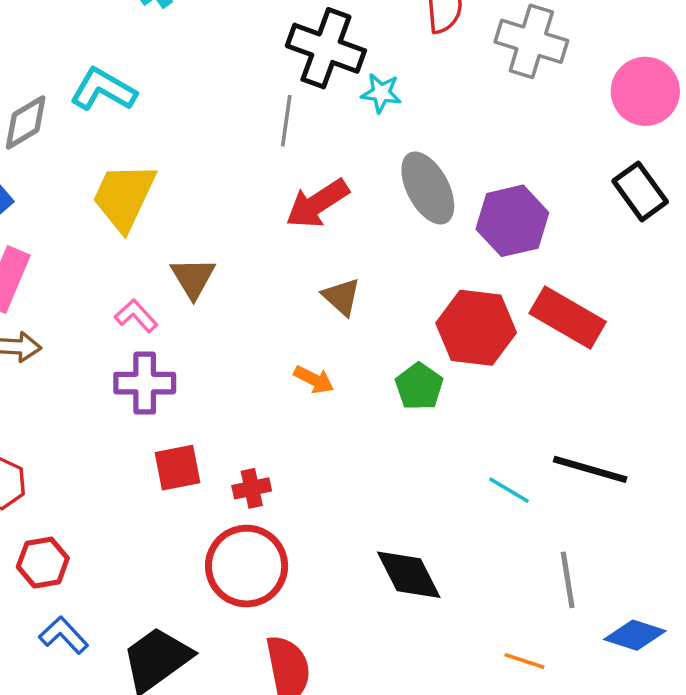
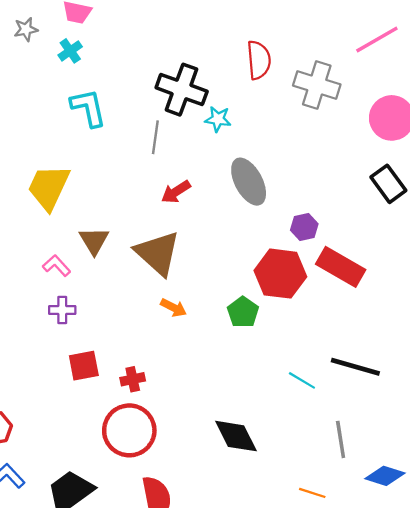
cyan L-shape: (103, 90) -> (88, 108), moved, turned 48
red arrow: (317, 204) -> (176, 192), size x0.7
purple hexagon: (512, 221) -> (304, 227), moved, size x0.6
brown triangle: (341, 297) -> (158, 253), moved, size x1.8
purple cross: (145, 383) -> (62, 310), size x0.7

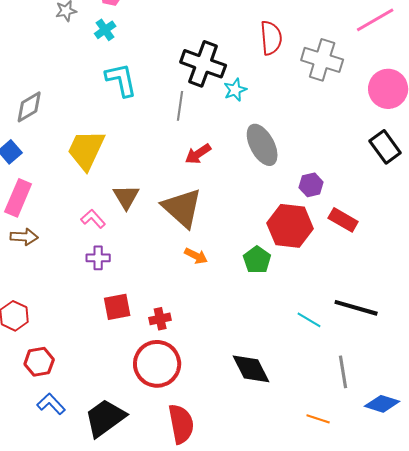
cyan star: (218, 119) -> (235, 90), turned -30
red rectangle: (341, 267) -> (343, 220), size x0.7

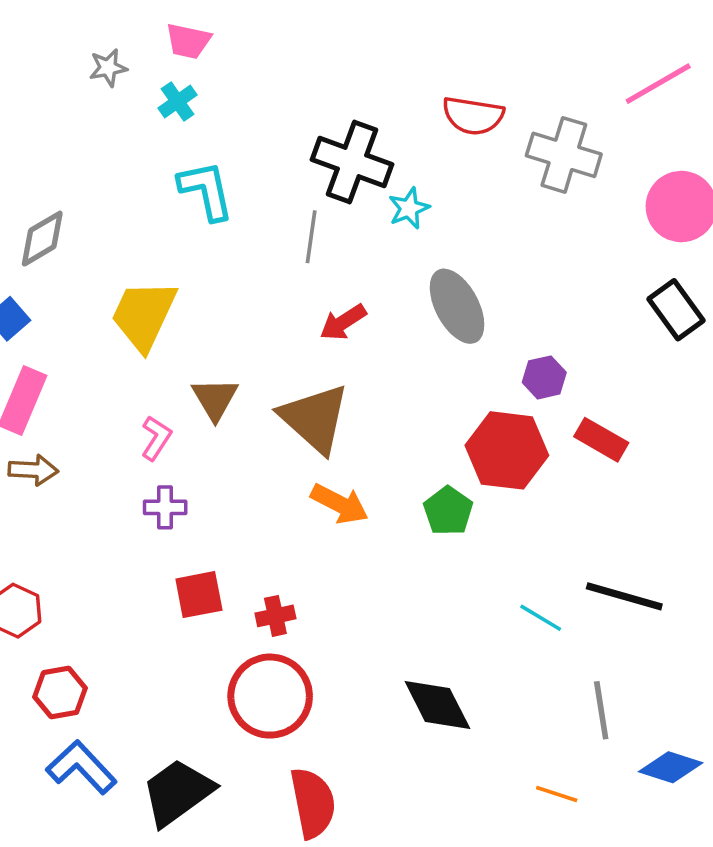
red semicircle: (271, 38) -> (473, 116), turned 104
pink L-shape: (93, 219) -> (156, 438), turned 75
orange arrow: (196, 256) -> (340, 504), size x1.4
blue L-shape: (51, 404) -> (81, 767), size x1.4

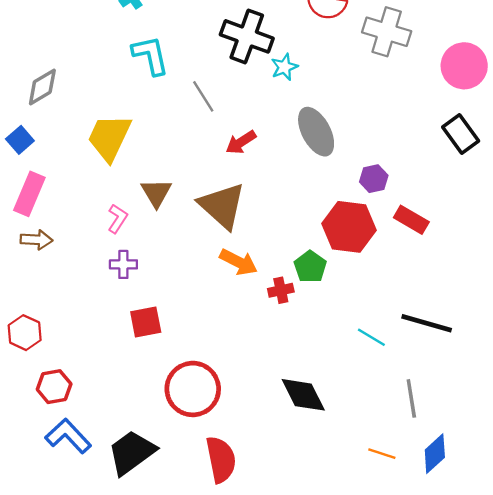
gray line: (311, 237) -> (203, 96), moved, turned -40
red cross: (275, 616) -> (281, 290), moved
blue diamond: (671, 767) -> (435, 454), moved, turned -60

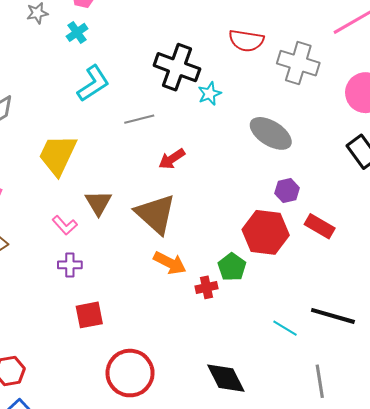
cyan L-shape: (150, 55) -> (93, 83), turned 69
gray line: (203, 96) -> (139, 119), turned -72
gray ellipse: (316, 132) -> (271, 133), moved, turned -30
pink L-shape: (118, 219) -> (65, 225), turned 105

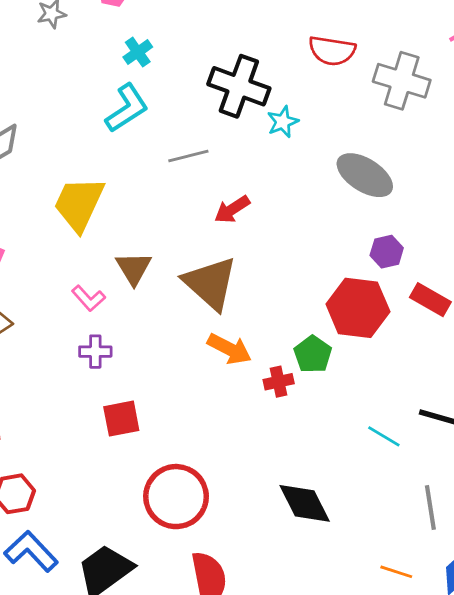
cyan cross: (77, 32) -> (138, 52), moved

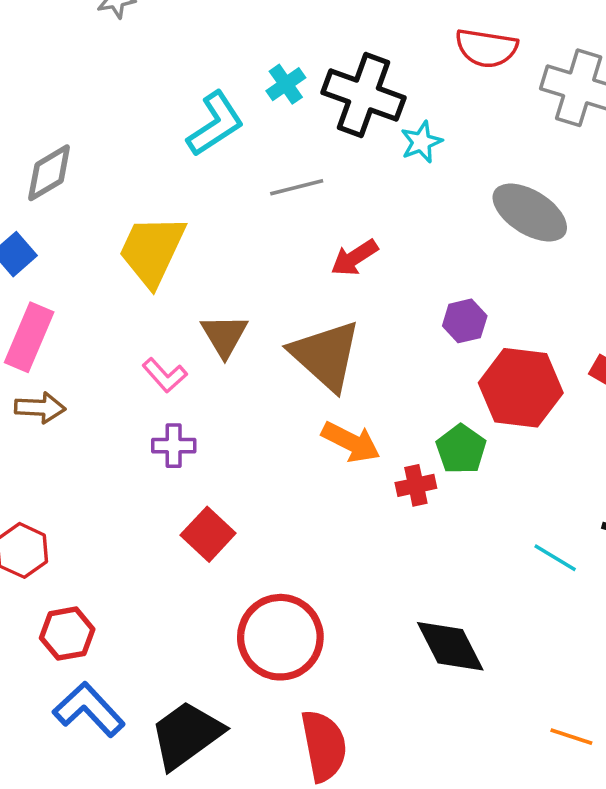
cyan cross: (138, 52) -> (286, 84), moved
purple hexagon: (387, 252) -> (465, 321), moved
red square: (121, 419) -> (208, 534), turned -36

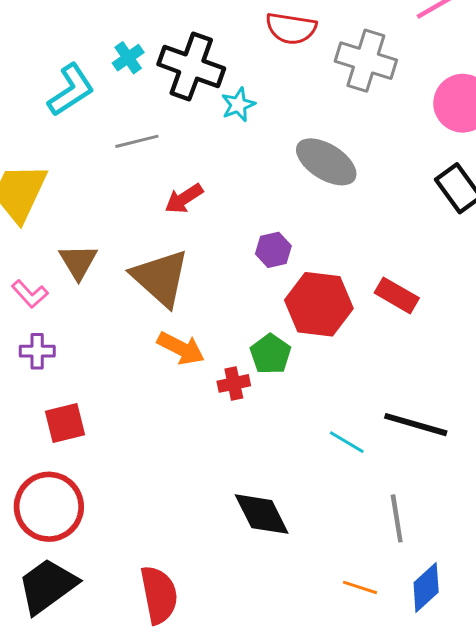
red square: (208, 534) -> (65, 423), turned 33
red circle: (280, 637) -> (49, 507), moved

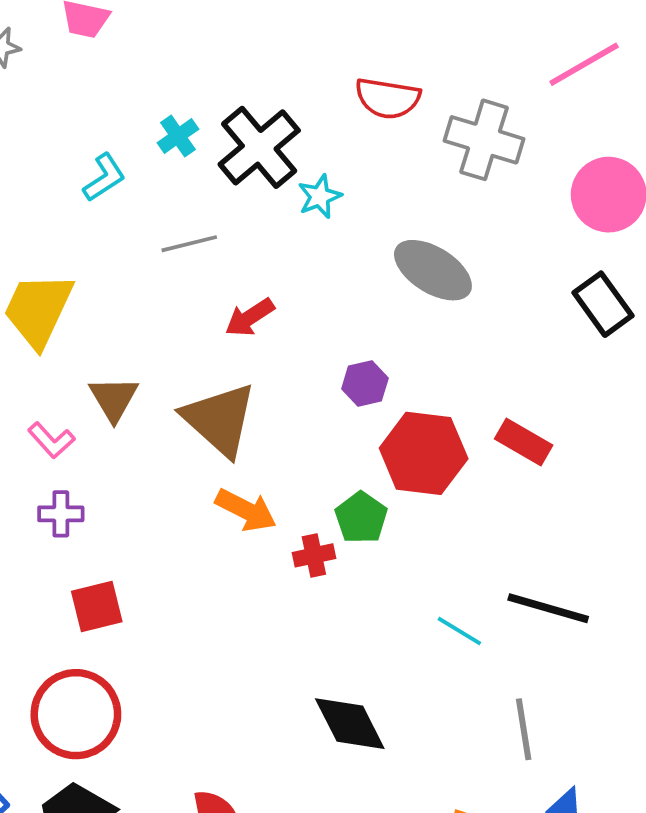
black cross: (191, 66) -> (259, 147), turned 30
cyan L-shape: (71, 90) -> (104, 178), size x0.7

